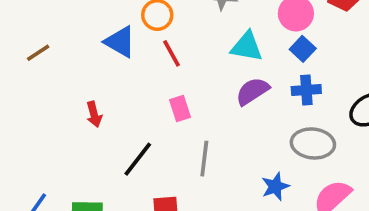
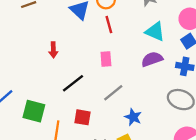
gray line: (204, 159) -> (113, 93), turned 30
blue star: (275, 186) -> (133, 117), moved, turned 30

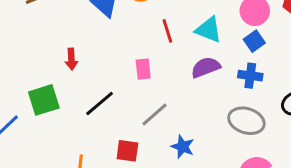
red line: (109, 25) -> (167, 31), moved
green square: (34, 111) -> (44, 100), moved, turned -30
red square: (82, 117) -> (127, 151), moved

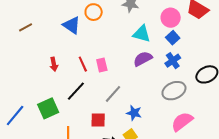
red line: (167, 31) -> (83, 64), moved
blue cross: (250, 76) -> (173, 61), turned -35
green square: (44, 100) -> (48, 108), moved
gray ellipse: (246, 121) -> (174, 91), turned -35

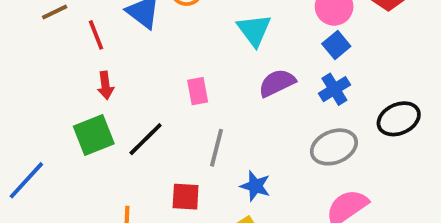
cyan triangle: (142, 34) -> (254, 30), moved, turned 36
red line: (83, 64) -> (96, 35), moved
gray line: (113, 94) -> (216, 148), turned -30
green square: (48, 108) -> (94, 135), moved

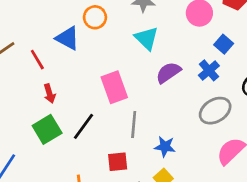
blue square: (336, 45) -> (224, 44), moved
pink rectangle: (198, 91) -> (114, 87), size x1.6

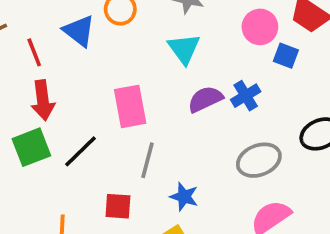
blue square: (224, 44) -> (286, 56), moved, turned -30
blue cross: (209, 70) -> (246, 96), moved
red arrow: (50, 94) -> (43, 100), size x1.5

